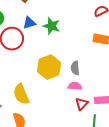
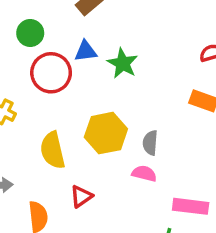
yellow semicircle: (21, 94) -> (53, 150), moved
red triangle: (82, 104) -> (81, 196), moved

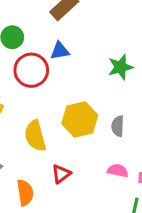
green star: (123, 63) -> (120, 67), moved, turned 30
pink semicircle: (144, 174) -> (118, 171), moved

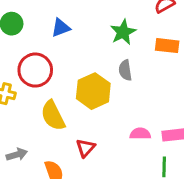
red circle: (31, 70) -> (35, 70), moved
gray semicircle: (118, 126) -> (125, 70), moved

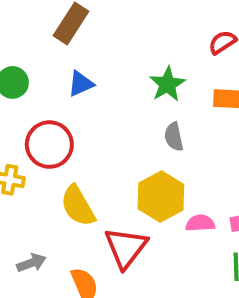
yellow hexagon: (93, 91) -> (161, 197), moved
red triangle: (86, 148) -> (126, 248), size x1.6

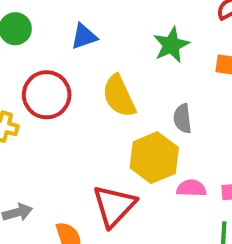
gray semicircle: (174, 137) -> (183, 119), moved
yellow semicircle: (78, 206) -> (119, 96), moved

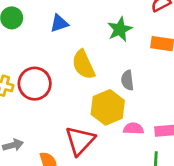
red circle: (47, 95) -> (35, 84), moved

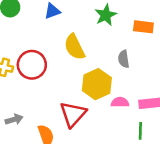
gray semicircle: (127, 80) -> (124, 59), moved

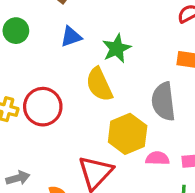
green star: (106, 15) -> (117, 48), moved
gray semicircle: (124, 59) -> (163, 102), size x1.6

